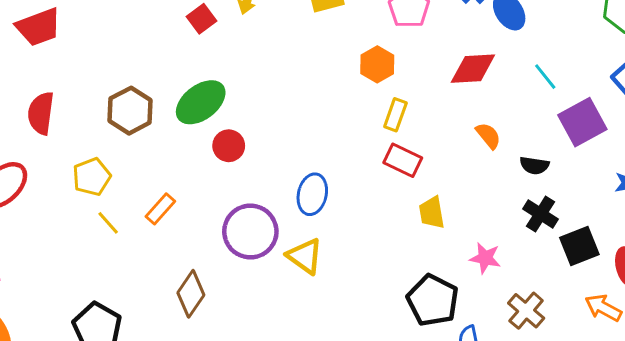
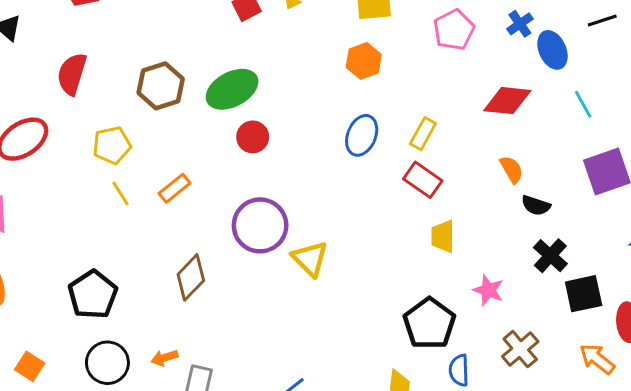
orange hexagon: (377, 64) -> (364, 61), moved
cyan line: (545, 77) -> (583, 104), moved
black semicircle: (534, 165) -> (536, 205), moved
blue ellipse: (312, 194) -> (362, 135), moved

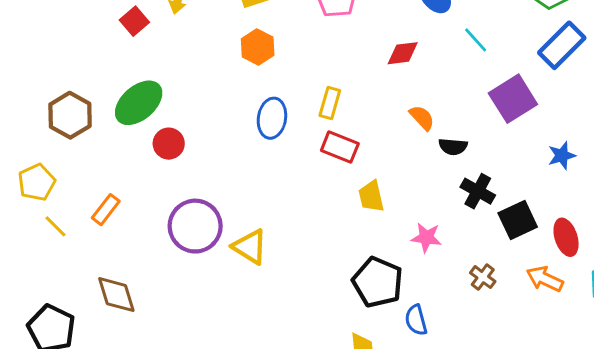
red diamond: (507, 101) -> (403, 53), size x0.7
brown diamond: (191, 277) -> (116, 295), moved, turned -48
brown cross: (520, 349) -> (483, 277), moved, size x0.7

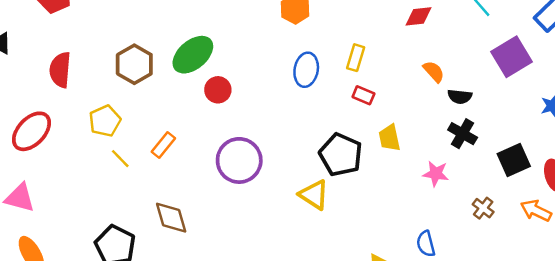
red rectangle: (340, 147) -> (363, 95), size x0.7
black cross: (478, 191) -> (463, 134), moved
yellow triangle: (250, 247) -> (314, 195), moved
black pentagon: (378, 282) -> (341, 155), moved

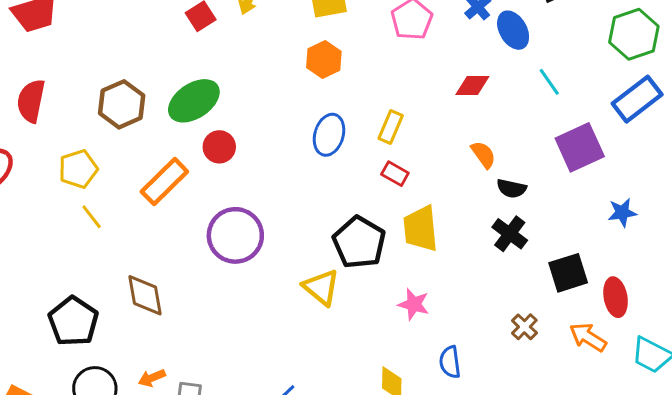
yellow trapezoid: (389, 138) -> (421, 229), size x1.4
orange rectangle: (163, 145) -> (164, 182), moved, size x1.5
pink star: (436, 174) -> (414, 304), moved

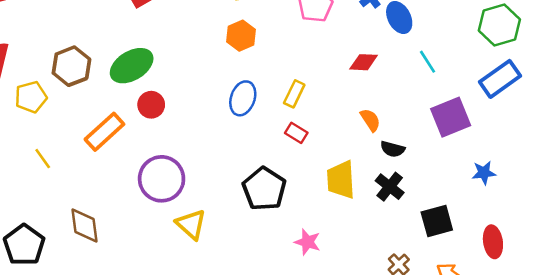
yellow pentagon: (78, 169) -> (31, 97), moved
yellow trapezoid: (421, 229) -> (341, 180), moved
yellow triangle: (321, 287) -> (191, 224), moved
red ellipse: (616, 297) -> (493, 242), moved

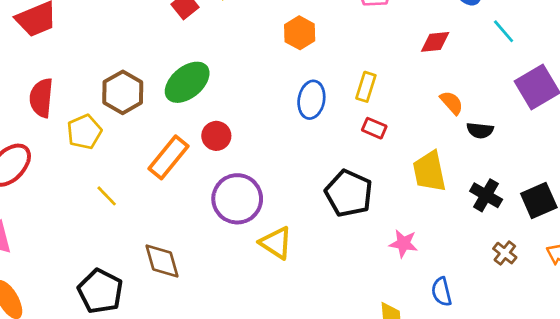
red circle: (151, 105) -> (216, 136), moved
black cross: (390, 187) -> (486, 195), moved

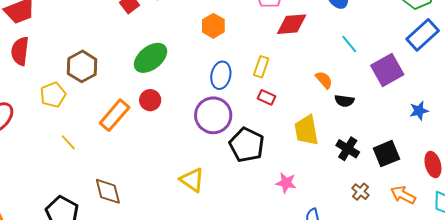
cyan line: (504, 31) -> (349, 44), moved
red diamond: (435, 42) -> (292, 24), moved, size x1.4
green ellipse: (187, 82) -> (151, 58), moved
red semicircle: (41, 98) -> (20, 51), moved
purple circle: (237, 199) -> (213, 115), moved

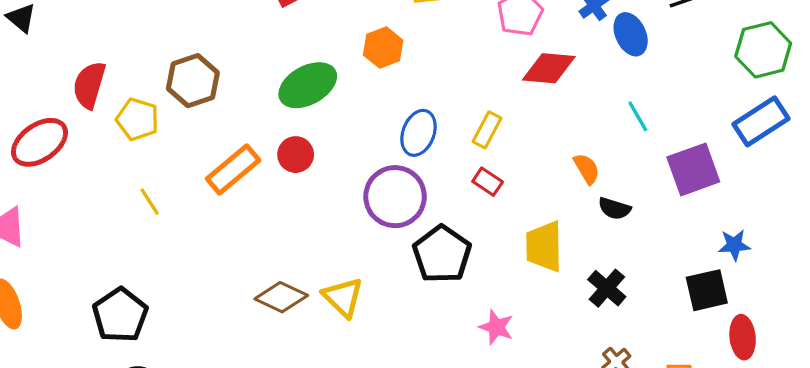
orange hexagon: (213, 26) -> (383, 48), moved
red semicircle: (20, 51) -> (89, 85), moved
yellow pentagon: (53, 95) -> (137, 119), turned 30
black square: (386, 154) -> (707, 290), moved
brown diamond: (108, 191) -> (281, 297), moved, turned -60

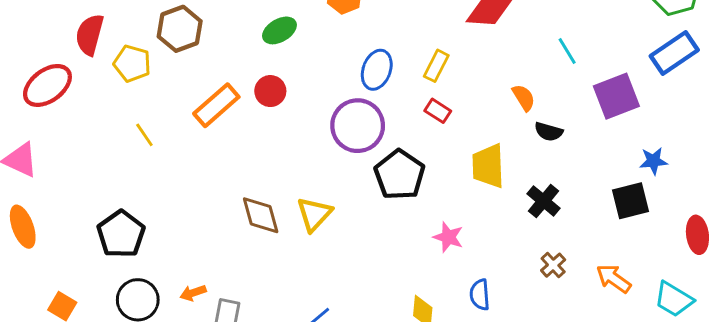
green ellipse: (308, 85) -> (279, 30), size x0.7
brown diamond: (281, 297) -> (261, 215), turned 51
yellow triangle: (343, 297) -> (314, 214), turned 30
red ellipse: (743, 337) -> (697, 235), moved

